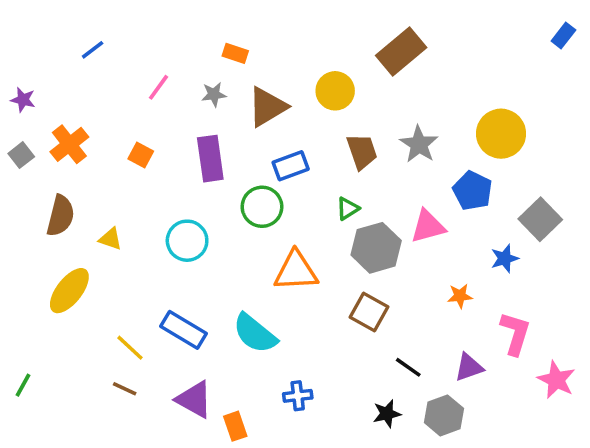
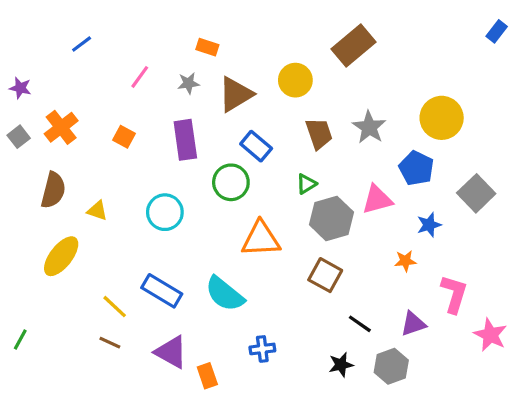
blue rectangle: (291, 166) -> (256, 146), turned 60
blue star: (505, 258) -> (429, 225), moved

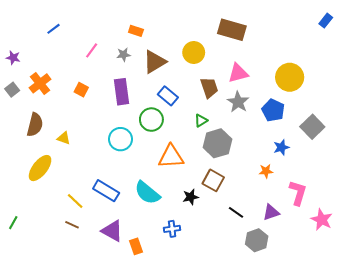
brown rectangle: (354, 46) -> (232, 30), turned 56
gray star: (369, 127) -> (238, 102), moved
pink triangle: (377, 200) -> (238, 73), moved
cyan circle: (165, 212) -> (120, 139), moved
black star: (341, 365) -> (191, 197), moved

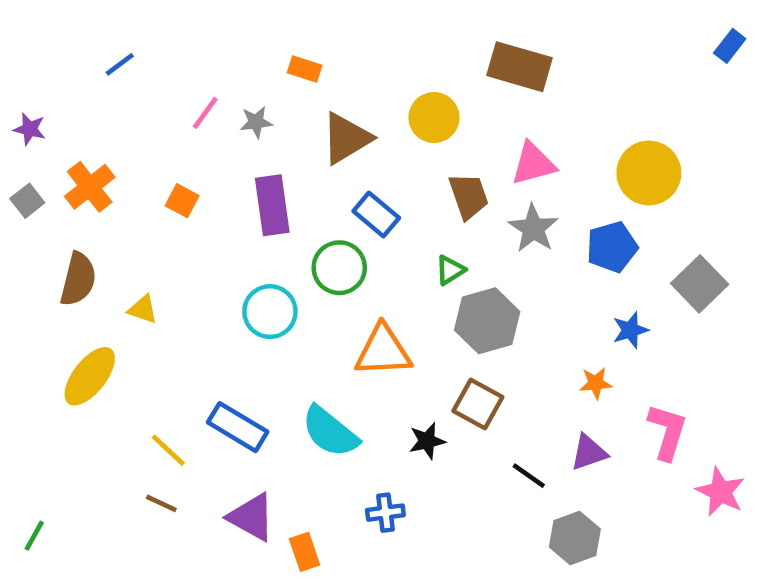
gray star: (124, 55) -> (256, 122), moved
blue pentagon: (273, 110) -> (612, 247), turned 30
purple triangle: (271, 212) -> (589, 453), moved
green line: (13, 223) -> (34, 536), moved

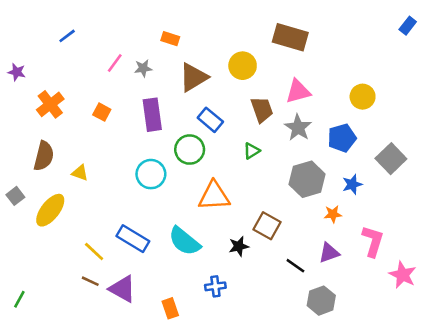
yellow circle: (649, 173) -> (363, 97), size x0.7
gray square: (27, 201) -> (15, 196), moved
gray hexagon: (487, 321) -> (307, 179), moved
purple triangle: (251, 517) -> (123, 289), moved

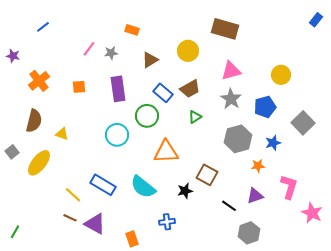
blue line: (67, 36) -> (43, 27), moved
brown triangle: (193, 77) -> (150, 60), size x0.7
brown trapezoid: (262, 110) -> (190, 89), moved, turned 80
orange square: (102, 112) -> (79, 87), turned -32

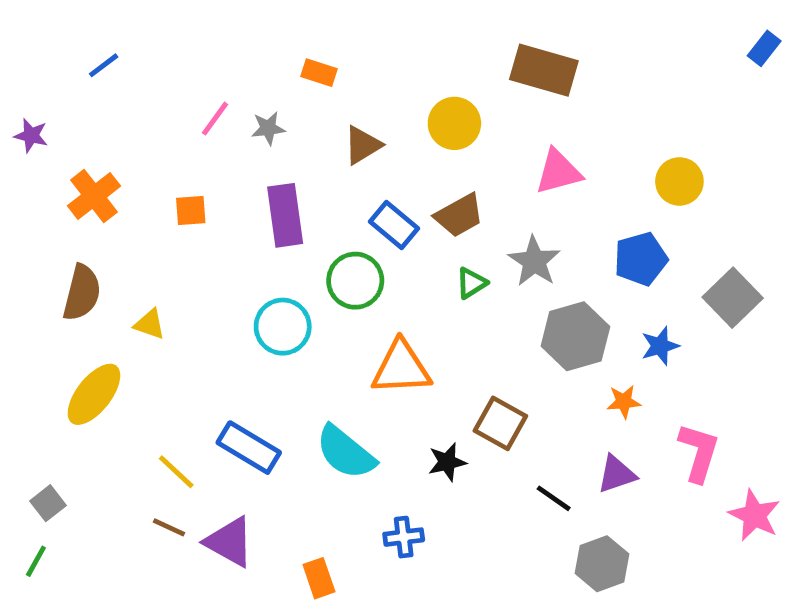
gray star: (231, 99) -> (534, 261), moved
gray square: (12, 152) -> (48, 503), moved

